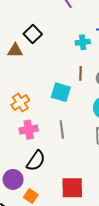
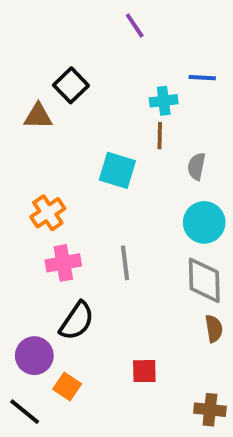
brown line: (81, 73) -> (160, 136), moved
cyan square: (61, 92) -> (117, 170), moved
red square: (72, 188) -> (144, 371), size x0.6

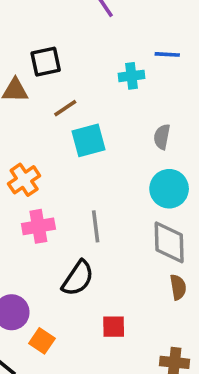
black square: (71, 85) -> (46, 62), turned 32
brown line: (160, 136) -> (65, 108), moved, turned 55
cyan square: (117, 170) -> (89, 140), turned -32
black semicircle: (77, 321) -> (78, 278), moved

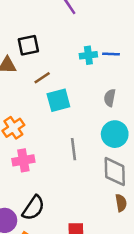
blue line: (167, 54) -> (111, 54), moved
gray line: (96, 226) -> (73, 149), moved
black semicircle: (78, 278) -> (33, 208), moved

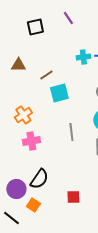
black square: (28, 45) -> (35, 27), moved

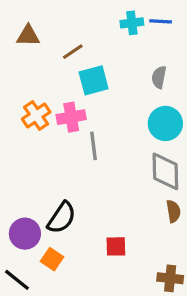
gray line: (71, 132) -> (94, 146), moved
pink cross: (31, 141) -> (71, 117), moved

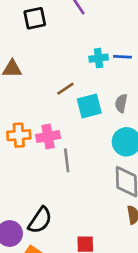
brown line: (73, 52) -> (65, 89), moved
cyan square: (94, 80) -> (89, 106), moved
orange cross: (36, 116) -> (19, 135), turned 30

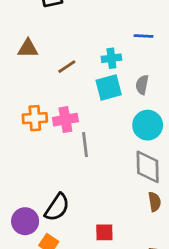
cyan cross: (99, 58) -> (111, 58), moved
brown line: (65, 89) -> (67, 67), moved

